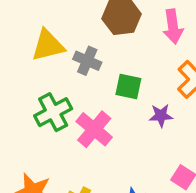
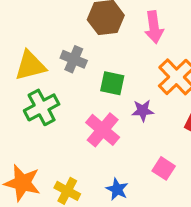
yellow triangle: (48, 45) -> (30, 66), moved
pink cross: (94, 129) -> (103, 130), moved

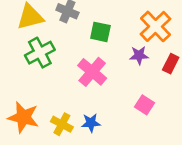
purple star: (143, 111) -> (139, 55), moved
blue star: (117, 189) -> (91, 123), moved, turned -30

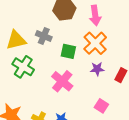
orange cross: (156, 26) -> (95, 43), moved
green cross: (40, 53) -> (23, 67), turned -30

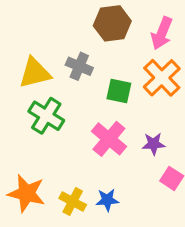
pink arrow: (95, 15) -> (162, 33), turned 30
purple star: (97, 69) -> (154, 144), moved

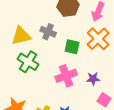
pink cross: (109, 139) -> (66, 76), turned 30

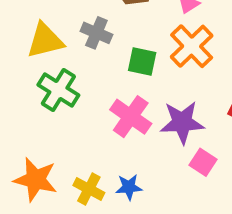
pink cross: (66, 76) -> (131, 117), turned -35
purple star: (93, 79) -> (182, 122), size x1.6

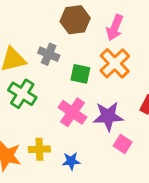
yellow cross: (89, 189) -> (39, 149), moved, turned -30

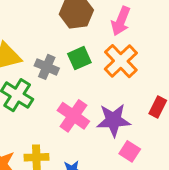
gray cross: (49, 54) -> (47, 67), moved
green square: (80, 74) -> (79, 58), moved, turned -36

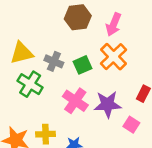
green square: (79, 58) -> (83, 65), moved
pink square: (130, 151) -> (131, 125), moved

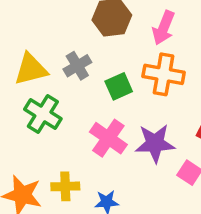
orange cross: (114, 57) -> (164, 74), turned -36
gray cross: (54, 61) -> (77, 66), moved, turned 36

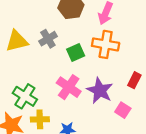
green cross: (43, 114) -> (25, 96), moved
purple star: (155, 143) -> (100, 91), turned 30

